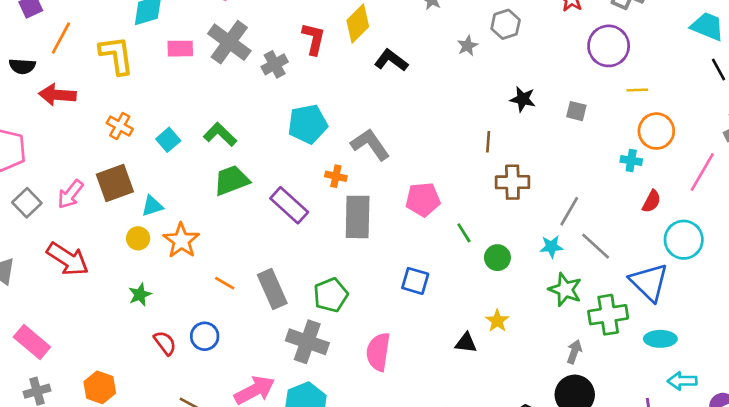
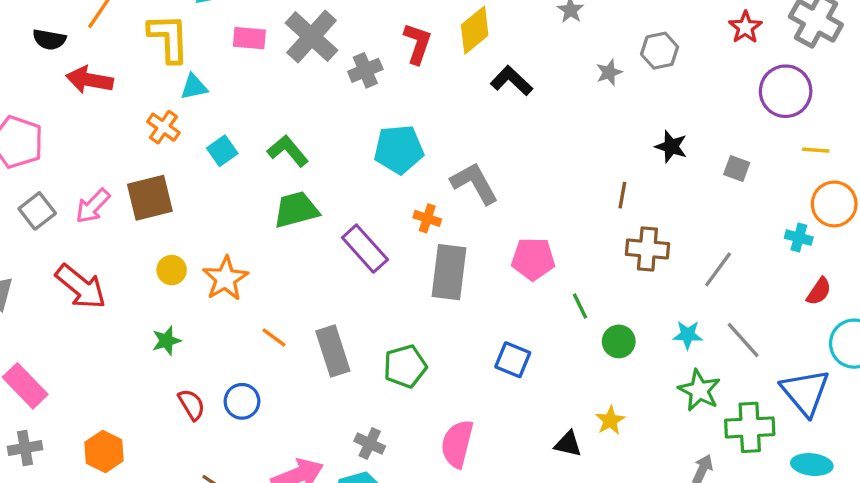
cyan triangle: (152, 206) -> (194, 87), moved
gray line: (569, 211) -> (718, 269), moved
gray cross: (307, 342) -> (370, 444), moved, size x0.6

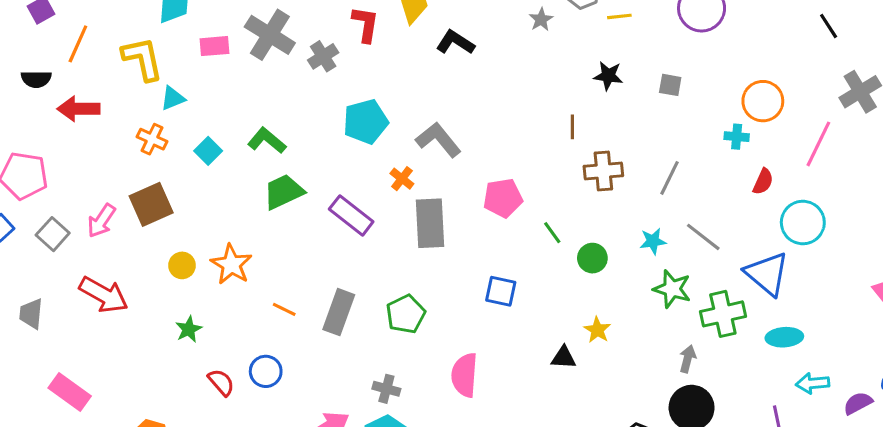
yellow line: (816, 150) -> (619, 16), moved
orange cross: (427, 218) -> (402, 179), turned 30
gray rectangle: (333, 351) -> (339, 312), turned 48

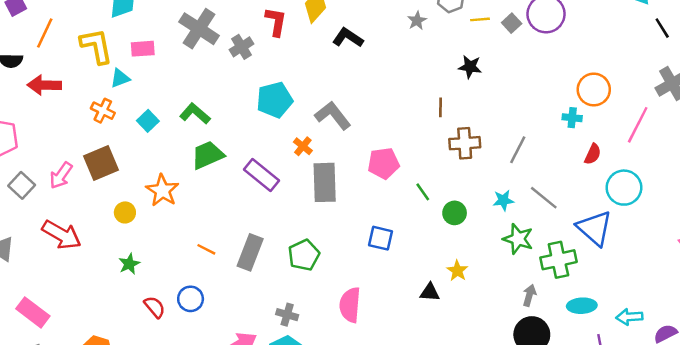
black line: (829, 26) -> (662, 28), moved
pink rectangle: (215, 46) -> (143, 49), moved
gray square: (670, 85) -> (512, 23), moved, turned 36
orange star: (231, 264) -> (162, 191), moved
cyan ellipse: (784, 337) -> (582, 306), moved

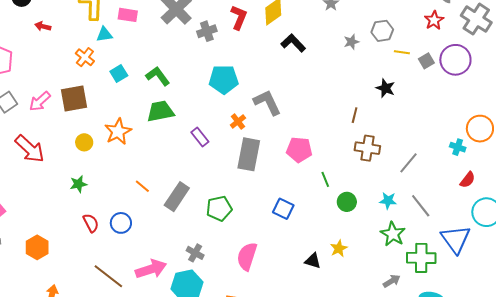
red arrow: (44, 85) -> (43, 26), size x0.6
purple rectangle: (262, 175) -> (200, 137), size x0.7
gray arrow: (529, 295) -> (392, 281), turned 30

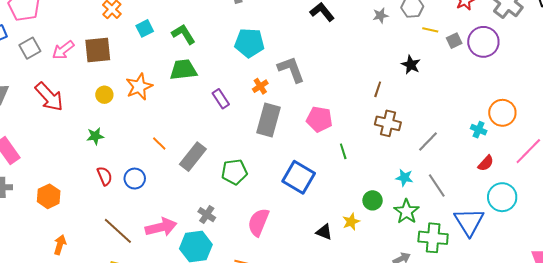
green circle: (347, 202) -> (373, 200), moved
blue square: (283, 209) -> (299, 177), size x1.5

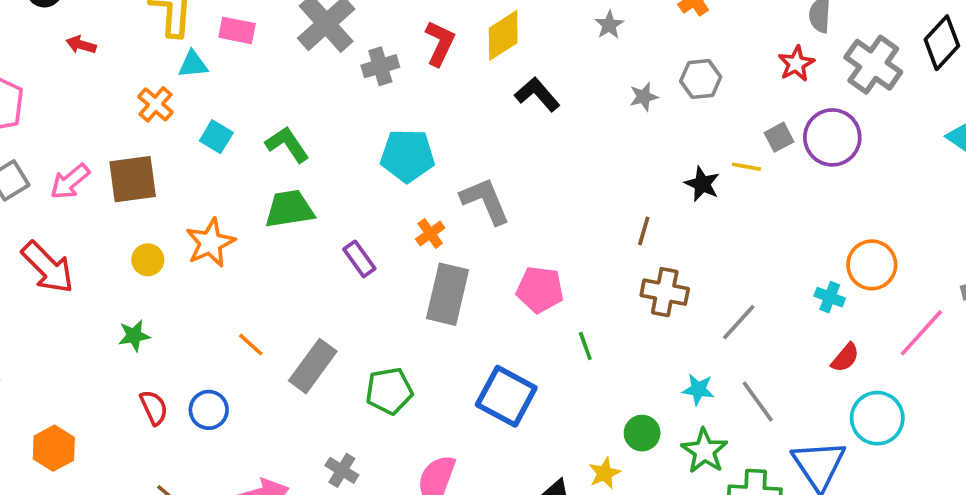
cyan square: (145, 28) -> (216, 137), turned -30
yellow line: (430, 30) -> (746, 167), moved

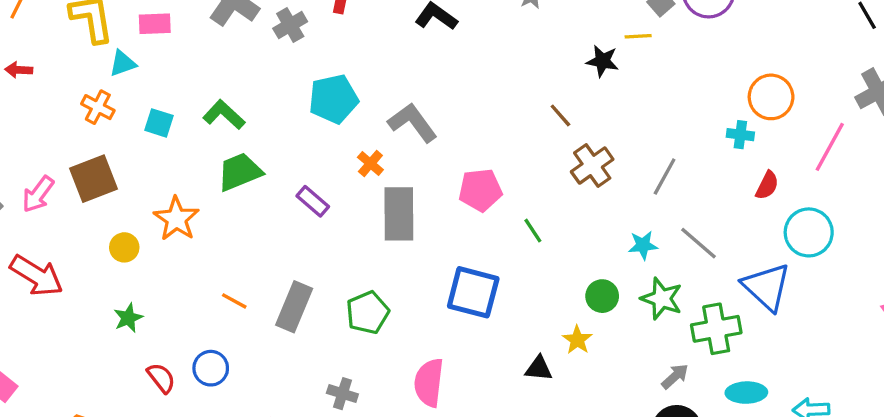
brown line: (644, 231) -> (560, 115), turned -44
brown cross: (665, 292) -> (592, 165), turned -33

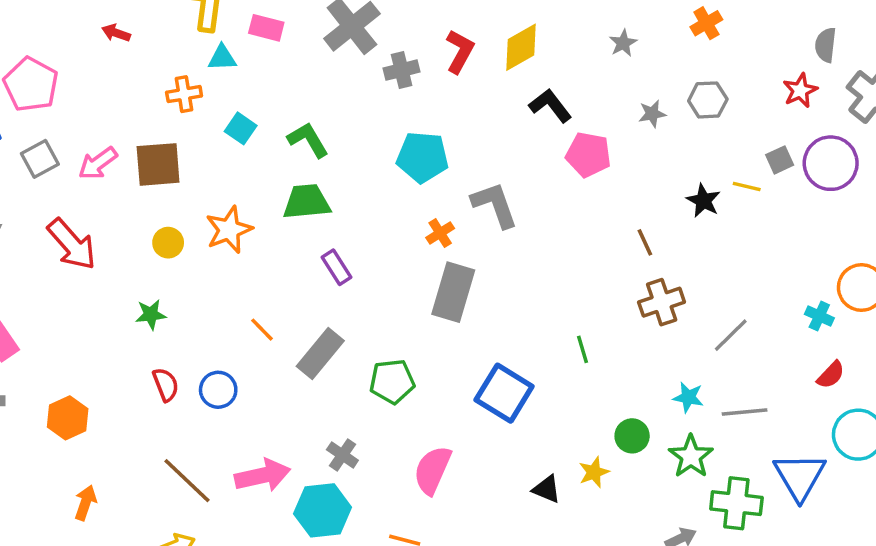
orange cross: (98, 107) -> (184, 94), turned 36
pink pentagon: (480, 190) -> (588, 155), moved
purple rectangle: (313, 201) -> (337, 267), moved
gray line: (698, 243) -> (745, 412), turned -63

